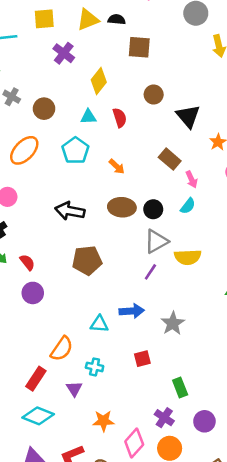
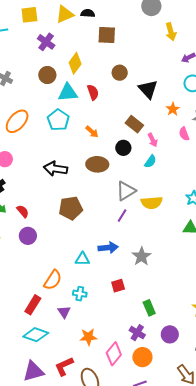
brown circle: (44, 109) -> (47, 75), moved
cyan triangle: (88, 117) -> (68, 93), size x1.5
black circle: (153, 209) -> (123, 148), moved

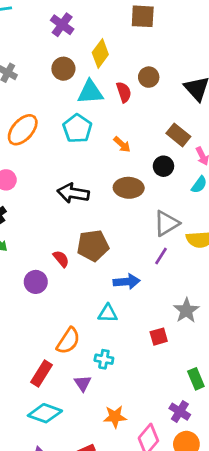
brown circle: (120, 73) -> (149, 77), moved
red semicircle: (23, 211) -> (61, 259), moved
blue arrow: (108, 248) -> (127, 282), moved
red square: (118, 286) -> (159, 337), moved

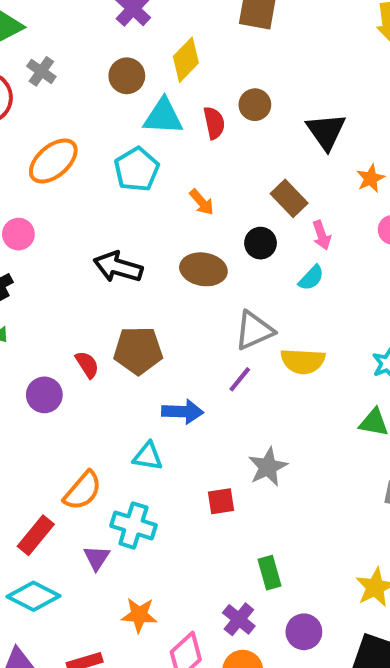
cyan cross: (104, 359) -> (133, 525), size x1.5

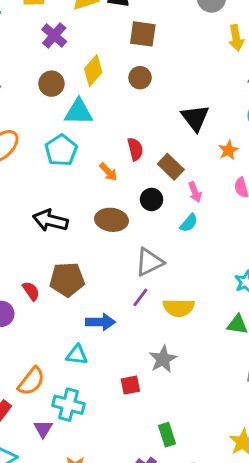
brown circle: (255, 105) -> (140, 78), moved
red semicircle: (214, 123) -> (135, 149), moved
yellow semicircle: (303, 361) -> (179, 308), moved

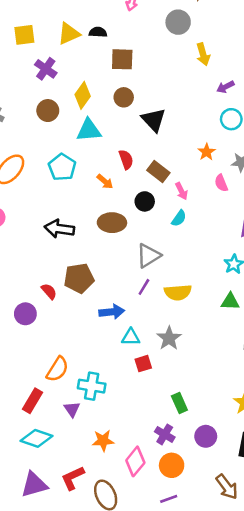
cyan triangle: (79, 112) -> (89, 130), moved
black triangle: (195, 118) -> (154, 120), moved
cyan triangle: (77, 355) -> (131, 337), moved

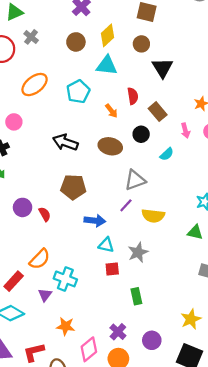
pink arrow: (181, 191) -> (185, 131), moved
red semicircle: (49, 291) -> (45, 214), moved
green rectangle: (179, 403) -> (136, 296), moved

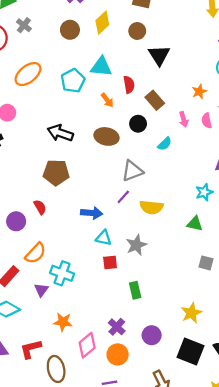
cyan triangle: (107, 65) -> (101, 67), moved
brown pentagon: (73, 187) -> (56, 173), moved
purple circle: (23, 207) -> (16, 221), moved

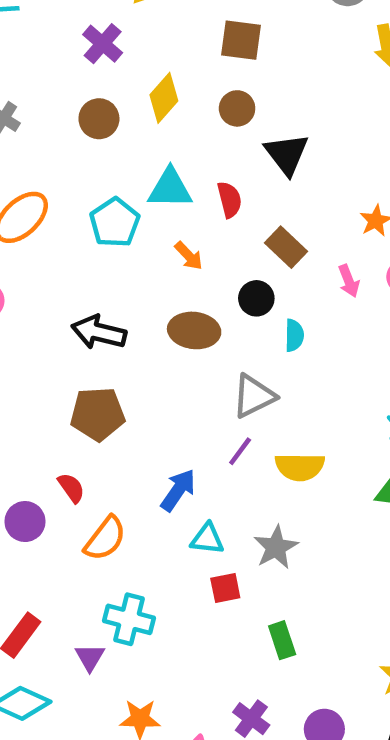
red semicircle: (129, 85) -> (230, 200), moved
cyan semicircle: (165, 144) -> (294, 335), moved, turned -40
blue arrow: (92, 213) -> (178, 490), turned -55
orange semicircle: (35, 253) -> (105, 539), moved

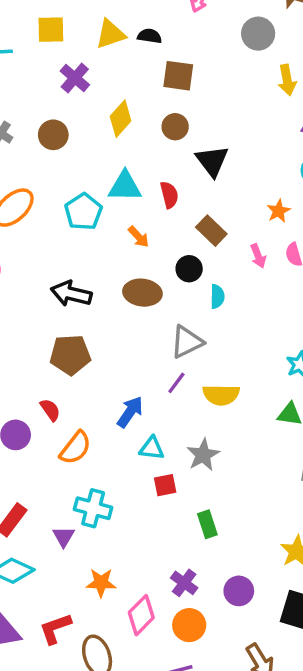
brown circle: (99, 119) -> (53, 135), moved

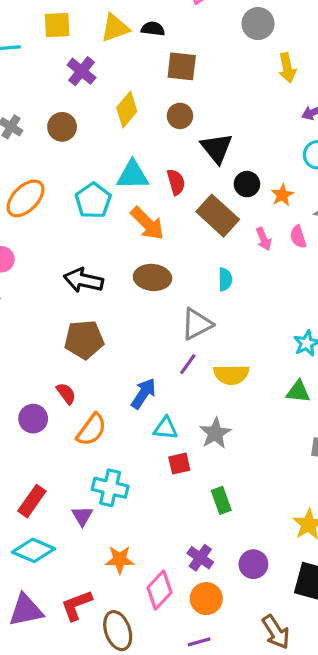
brown rectangle: (211, 231) -> (218, 216), size x1.4
orange arrow: (139, 237) -> (147, 223), size x1.6
black circle: (189, 269) -> (247, 184), moved

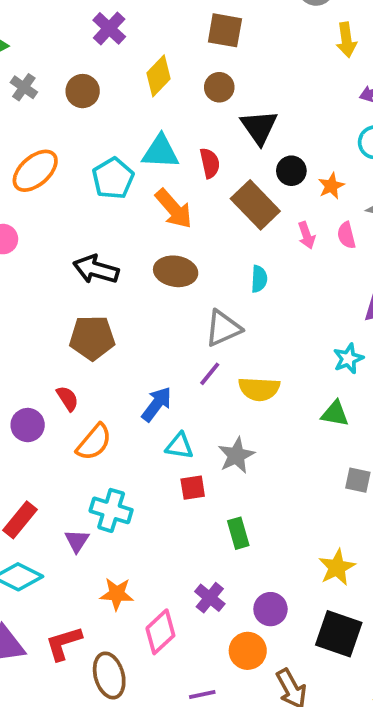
orange circle: (206, 599) -> (248, 651), moved

